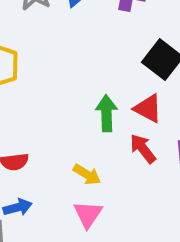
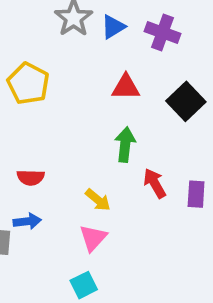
red triangle: (148, 108) -> (126, 87), moved, turned -36

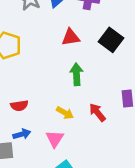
red arrow: (155, 183) -> (97, 112), moved
pink triangle: (93, 238) -> (55, 139), moved

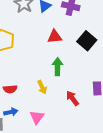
yellow arrow: (65, 113) -> (42, 87), moved, turned 32

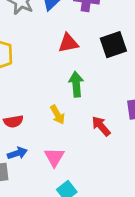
black square: (87, 41) -> (113, 45), turned 36

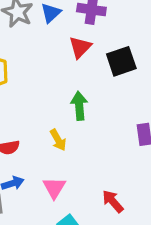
red triangle: (68, 43) -> (80, 47), moved, turned -35
red arrow: (101, 126) -> (113, 201), moved

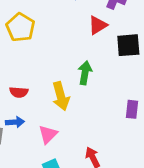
yellow arrow: (58, 140) -> (61, 96), size x1.5

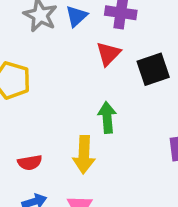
yellow arrow: (61, 96) -> (84, 155), turned 32

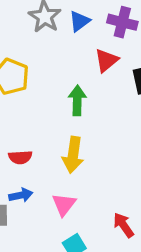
green arrow: (107, 117) -> (77, 100), moved

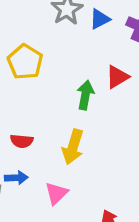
red triangle: (106, 60) -> (117, 77), moved

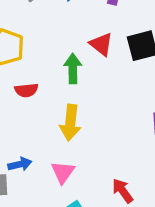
red triangle: (117, 77) -> (101, 44), turned -40
red semicircle: (22, 141) -> (26, 90), moved

